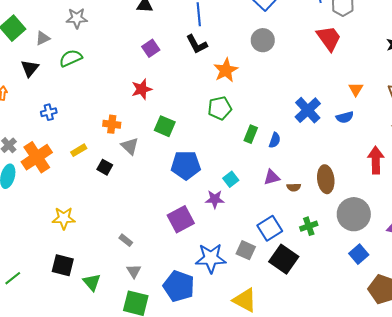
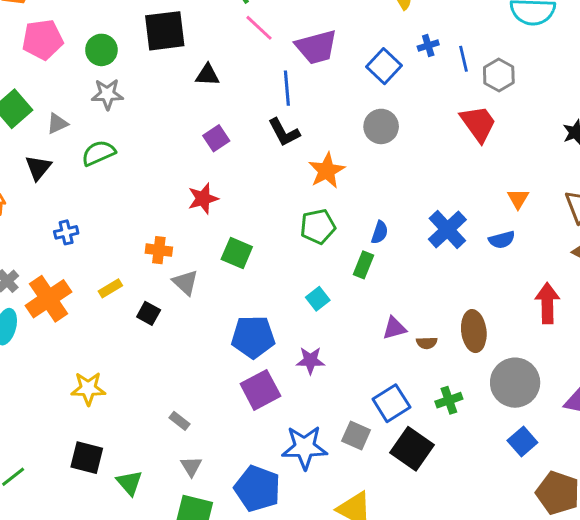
blue semicircle: (275, 140) -> (380, 232), moved
blue pentagon: (186, 165) -> (253, 337), moved
cyan square: (231, 179) -> (318, 299), moved

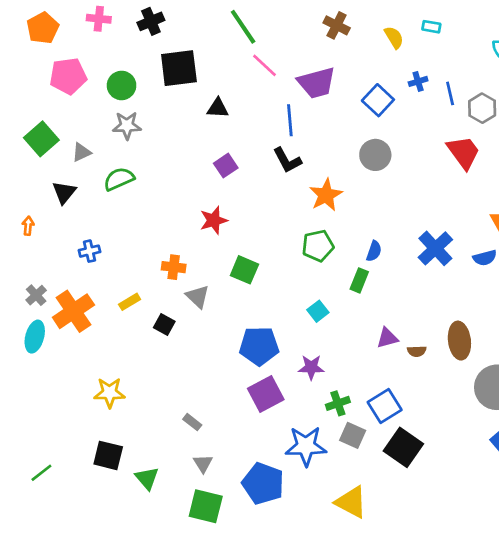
green cross: (449, 400) -> (338, 403), moved

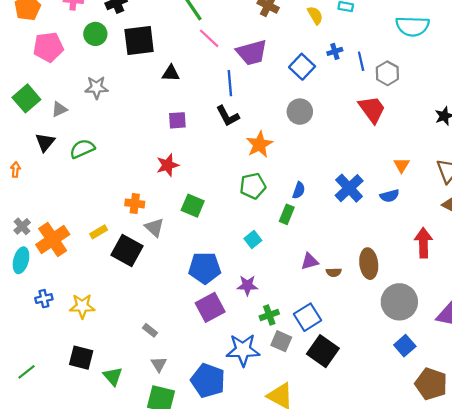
green circle: (122, 85) -> (95, 34), moved
purple square: (226, 166) -> (177, 120), turned 30
green semicircle: (119, 179) -> (82, 149), moved
blue cross: (89, 251) -> (44, 299), moved
black square: (164, 325) -> (127, 250), size x1.8

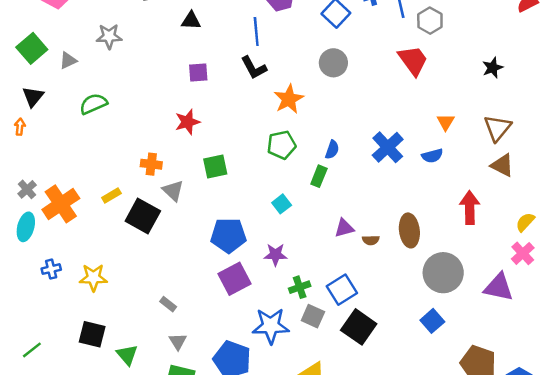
black triangle: (45, 142) -> (33, 97), moved
green square: (193, 206) -> (215, 167), turned -35
blue square: (405, 346) -> (432, 321), moved

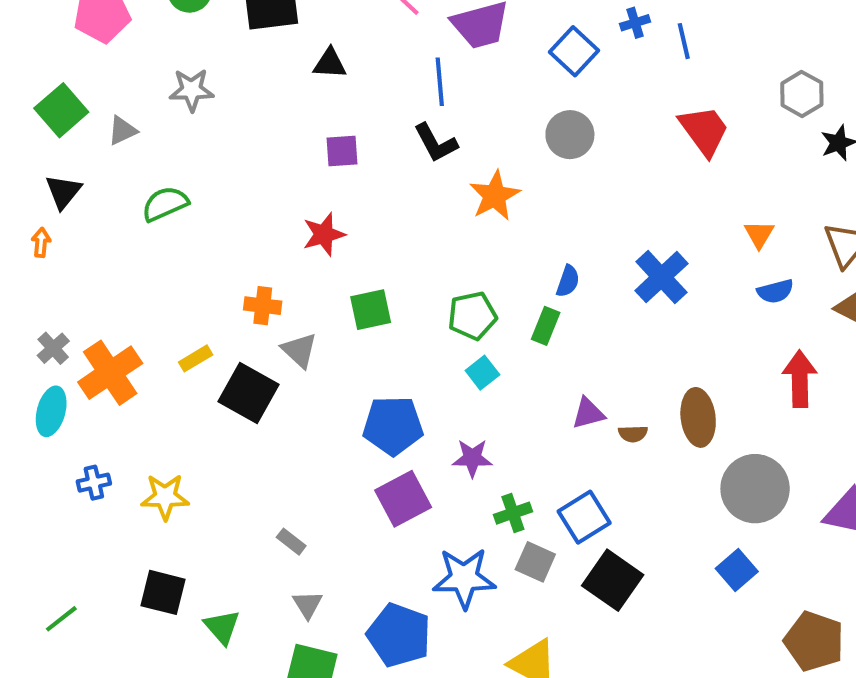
gray hexagon: (430, 21) -> (802, 94), moved
green pentagon: (282, 145) -> (472, 316), moved
blue semicircle: (432, 156) -> (775, 291), moved

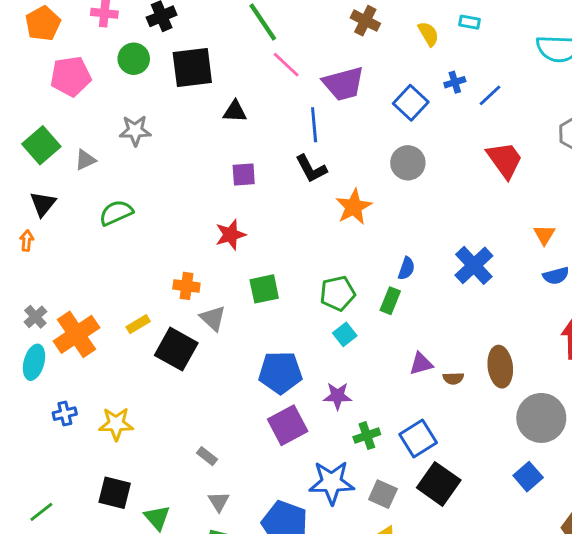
blue line: (684, 41) -> (490, 95), turned 60
gray square: (535, 562) -> (383, 494), moved

